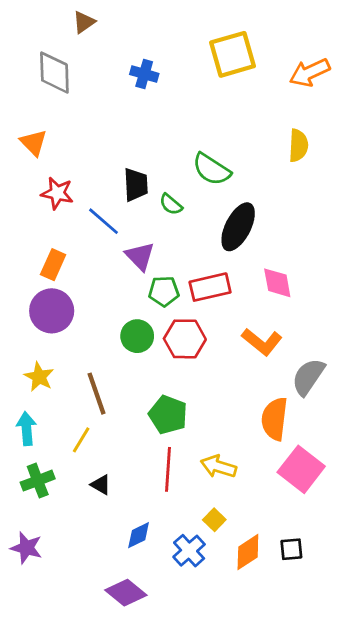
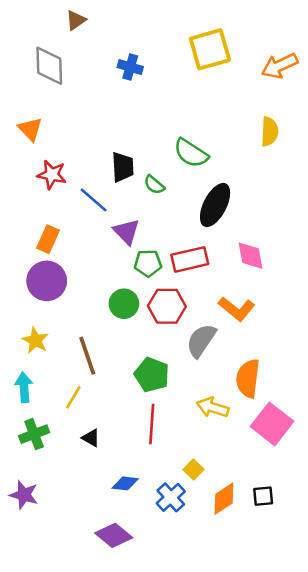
gray semicircle: (308, 377) -> (201, 340), moved
yellow arrow: (218, 467) -> (213, 408), moved
blue diamond: (139, 535) -> (125, 483), turned 32

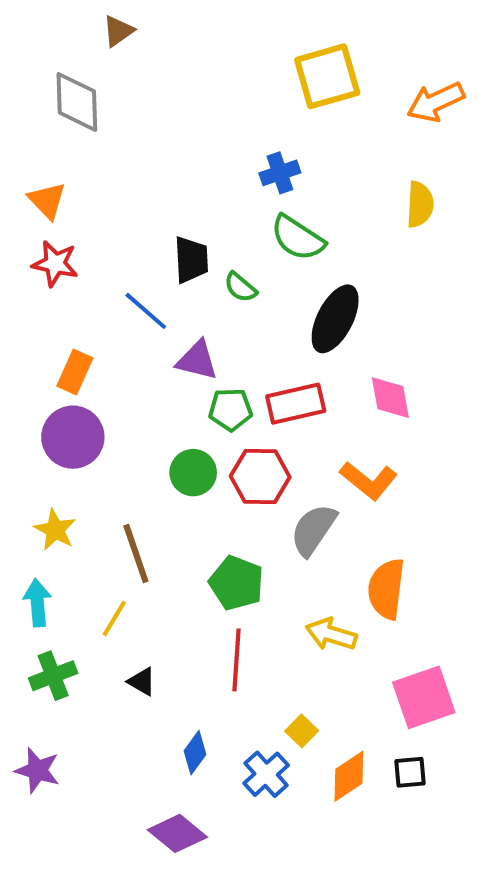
blue cross: (130, 67) -> (280, 173), moved, turned -35
red star: (52, 175) -> (55, 264), moved
purple triangle: (126, 232) -> (197, 360), turned -32
pink square: (272, 424) -> (424, 697), moved, turned 33
blue diamond: (125, 483) -> (195, 753), turned -60

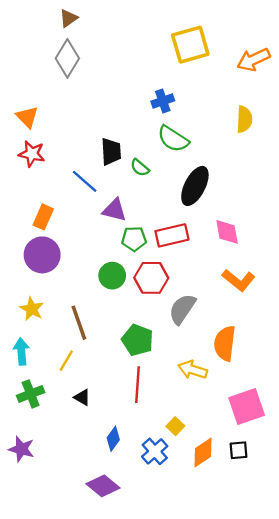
gray diamond: (77, 102) -> (67, 58), moved, turned 33
orange L-shape: (369, 480) -> (239, 280), moved

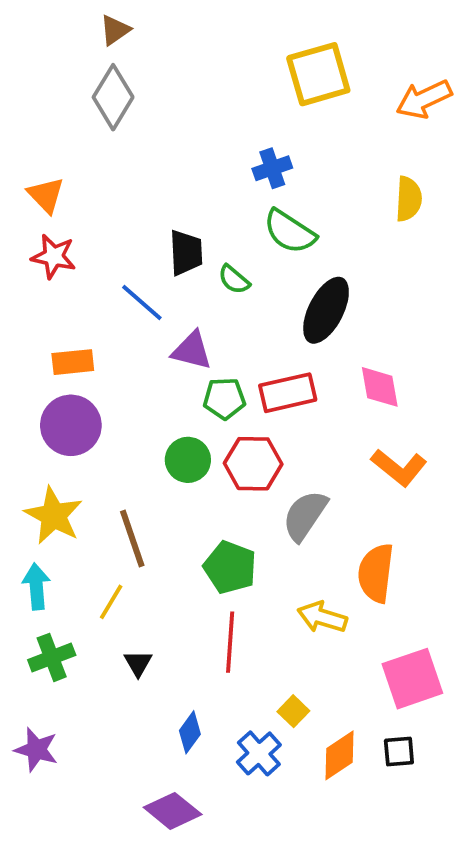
orange rectangle: (43, 217) -> (73, 362), turned 60
yellow star: (32, 309) -> (54, 516), size x1.4
black triangle: (82, 397) -> (138, 663), turned 30

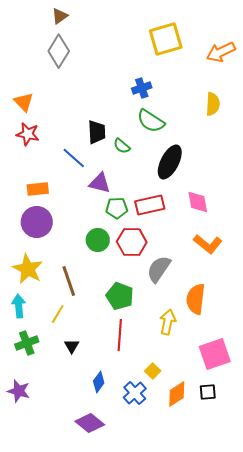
yellow arrow: (322, 617) -> (168, 322), turned 85

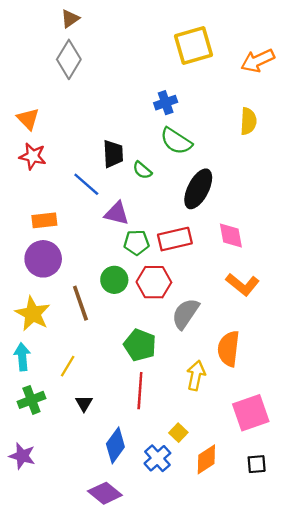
brown line: (69, 281) -> (80, 303), moved
blue diamond: (99, 382) -> (115, 445), size x1.4
black square: (208, 392) -> (257, 464), moved

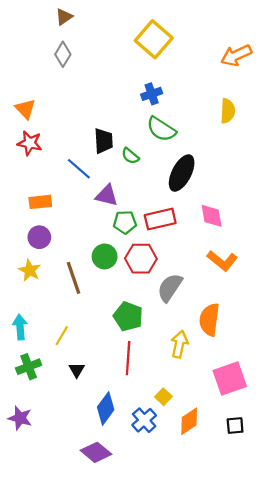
yellow square: (194, 45) -> (154, 39), moved, turned -33
gray diamond: (69, 59) -> (63, 54), size x0.7
purple circle: (43, 259) -> (39, 237), size x0.7
yellow star: (33, 314) -> (30, 270), moved, size x0.7

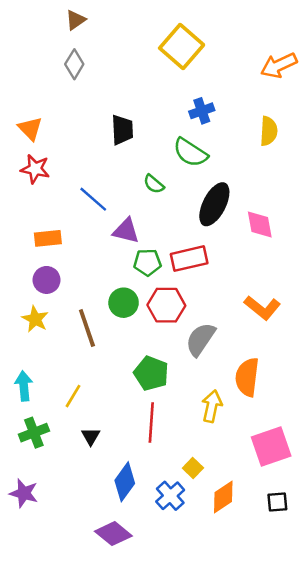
blue cross: (152, 94) -> (202, 111), moved
black trapezoid: (103, 141) -> (122, 130), moved
pink diamond: (212, 216) -> (260, 224), moved

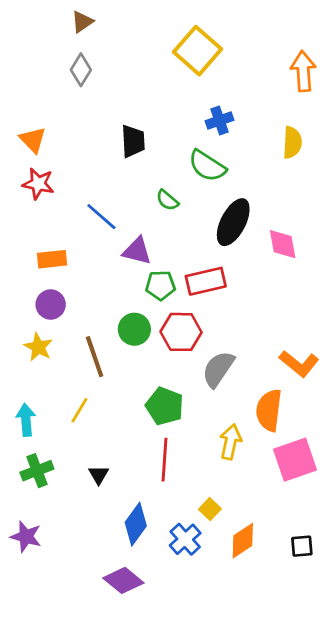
orange arrow: (279, 65) -> (303, 71), turned 111
orange L-shape: (262, 308) -> (299, 364), moved
yellow line: (73, 396) -> (79, 410), moved
pink square: (271, 447) -> (295, 460), moved

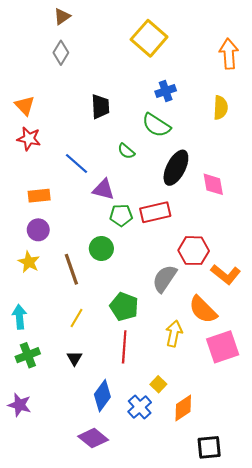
red hexagon: (181, 332) -> (194, 251), moved
yellow line: (79, 410) -> (77, 318), moved
orange semicircle: (269, 410) -> (203, 310), turned -52
black square: (302, 546) -> (209, 447), moved, size x1.4

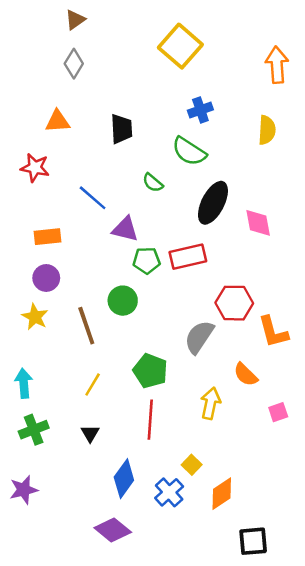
orange triangle: (25, 106) -> (58, 121), moved, turned -50
orange L-shape: (226, 274) -> (273, 332), turned 36
orange semicircle: (203, 310) -> (246, 375), size x0.7
pink square: (223, 347) -> (278, 412), moved, size x0.5
purple star: (20, 405) -> (24, 490), turned -30

